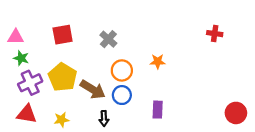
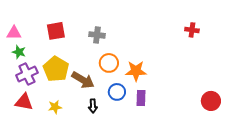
gray cross: (108, 39) -> (97, 35), turned -35
orange star: (158, 62) -> (136, 71), moved, size x1.5
blue circle: (122, 95) -> (117, 92), moved

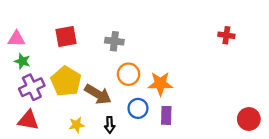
yellow star: (55, 107) -> (77, 125), moved

